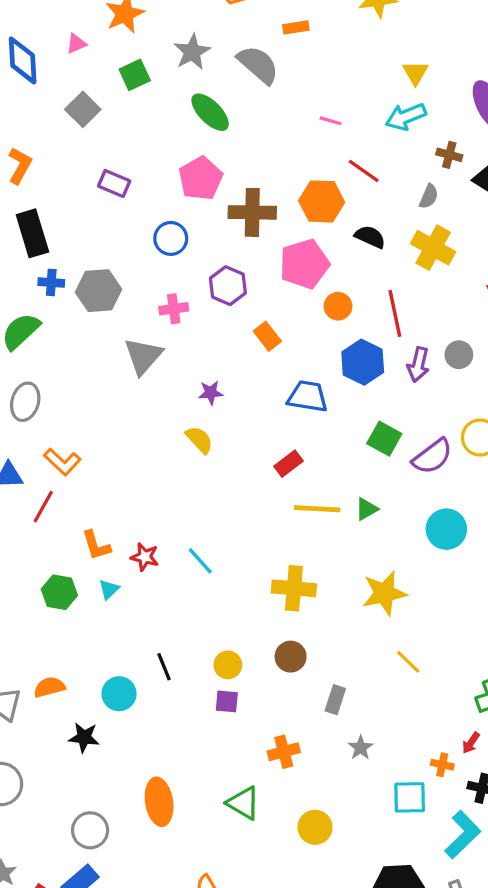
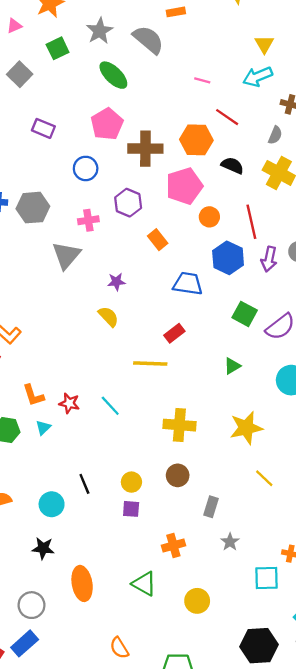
yellow line: (317, 509) -> (150, 363), moved
black star: (84, 737) -> (43, 548), moved

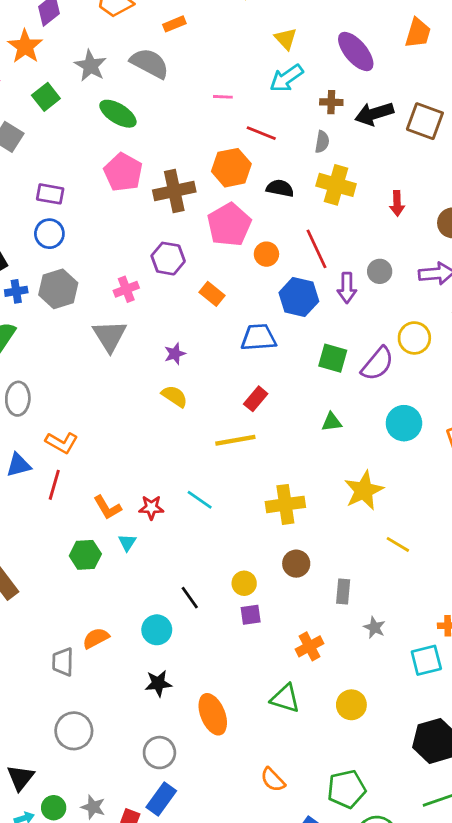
blue circle: (86, 168) -> (49, 234), moved
green triangle: (232, 366) -> (332, 422), turned 36

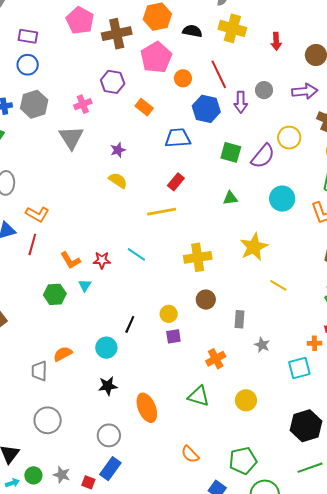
black line: (190, 598) -> (130, 324), turned 60

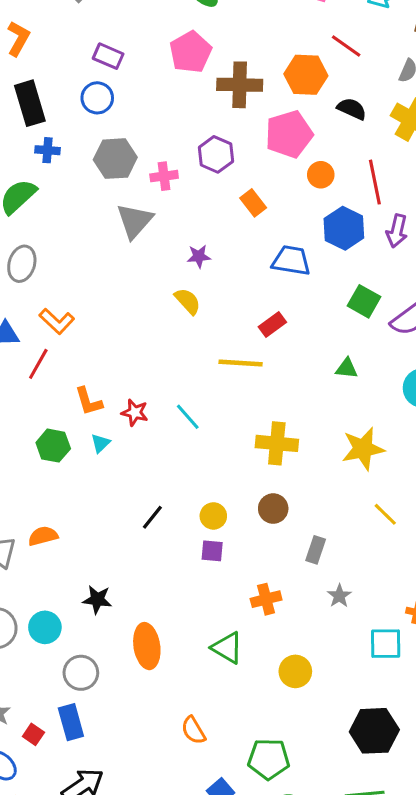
gray hexagon: (34, 104) -> (115, 159), moved
cyan circle: (106, 348) -> (45, 627), moved
blue rectangle: (110, 469) -> (71, 722), turned -65

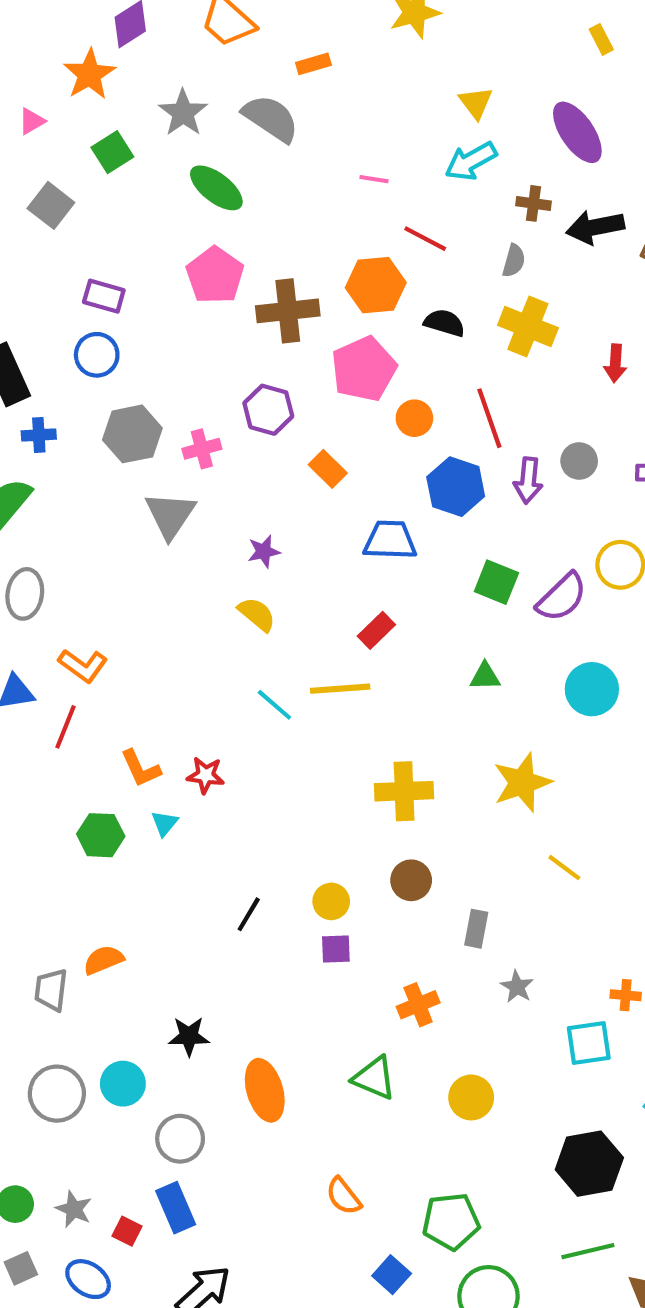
cyan line: (188, 417) -> (274, 705), moved

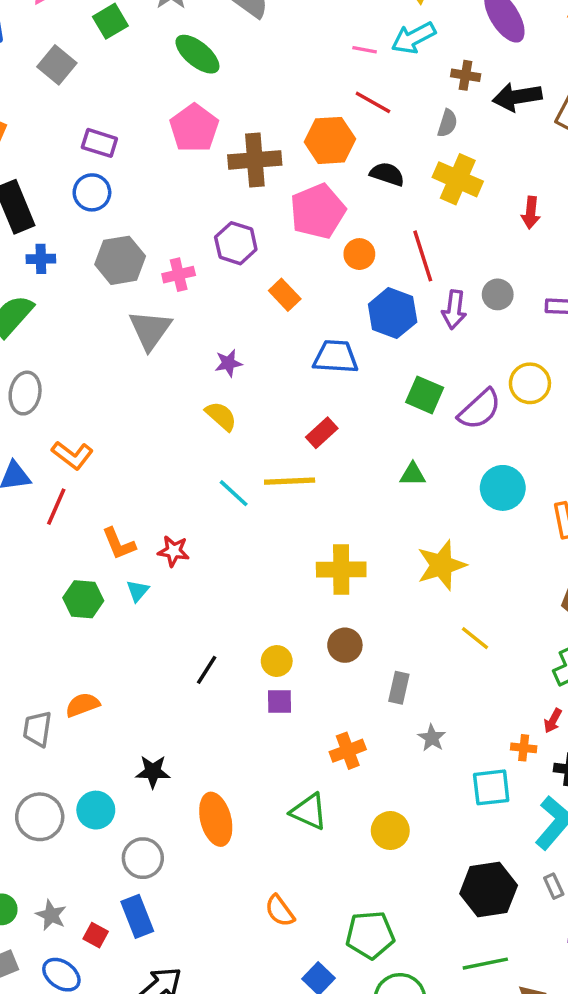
pink line: (374, 179) -> (365, 50), moved

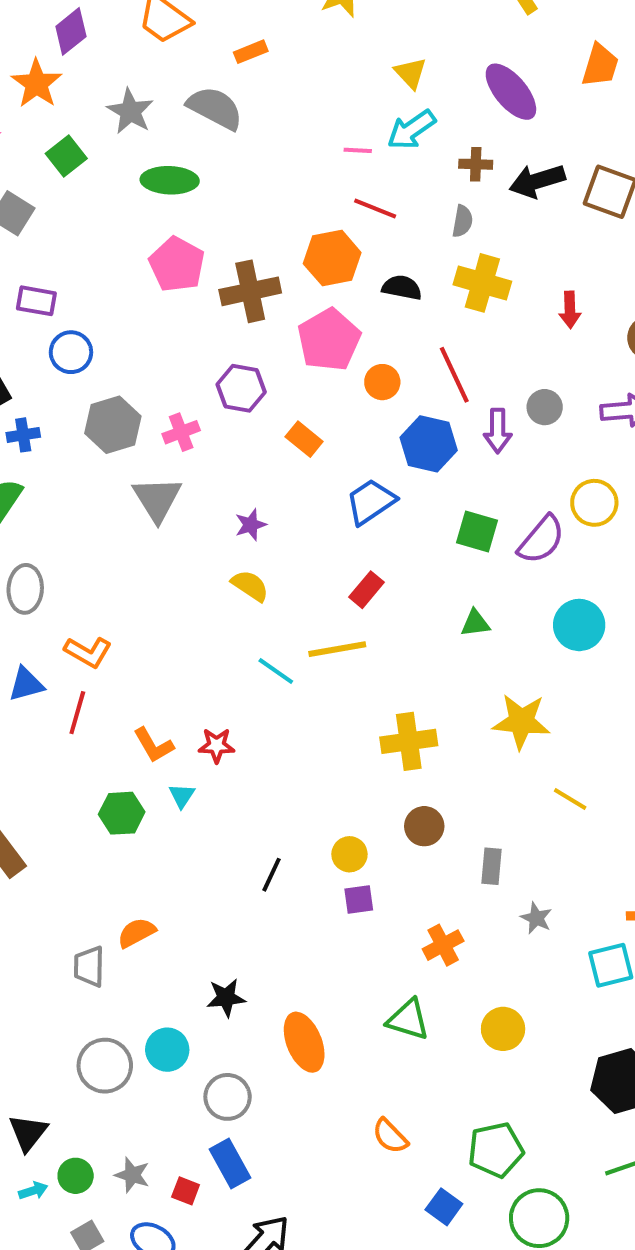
green ellipse: (197, 54) -> (170, 180), turned -30
purple rectangle: (99, 143) -> (36, 301), moved
blue trapezoid: (336, 357) -> (371, 502), turned -30
yellow star: (441, 565) -> (521, 721), turned 30

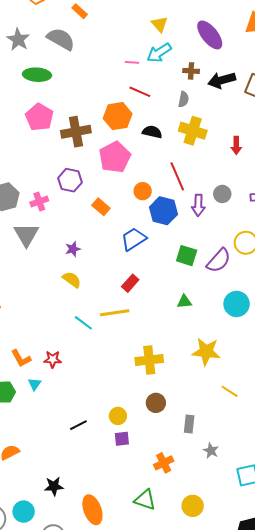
orange rectangle: (251, 52) -> (80, 11), turned 63
orange circle: (382, 382) -> (143, 191), moved
black line: (272, 875) -> (78, 425), turned 36

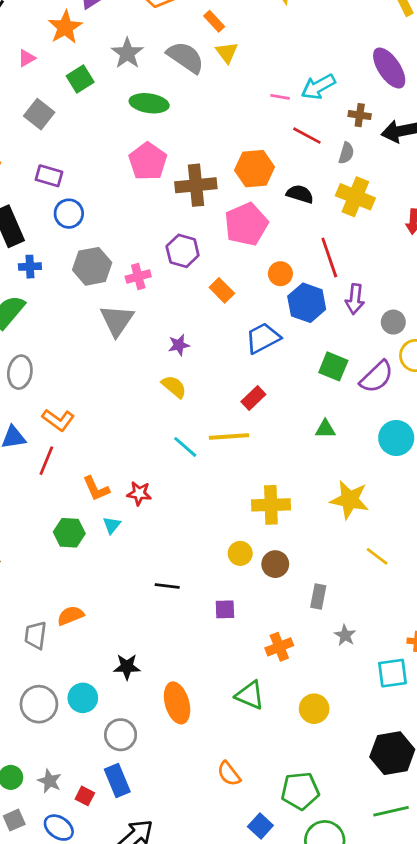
yellow triangle: (160, 24) -> (227, 52), moved
red line: (140, 92) -> (307, 136), moved
gray circle: (222, 194) -> (393, 322), moved
yellow circle: (118, 416) -> (240, 553), moved
black line: (78, 425) -> (167, 586), turned 30

